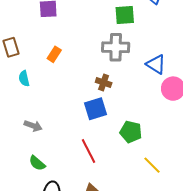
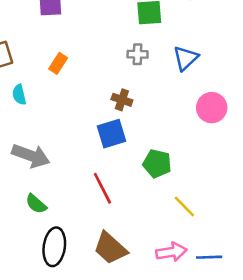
gray cross: (116, 47) -> (138, 54), size x0.6
blue triangle: (156, 64) -> (186, 58), moved, turned 45
gray arrow: (33, 126) -> (31, 156), size x1.6

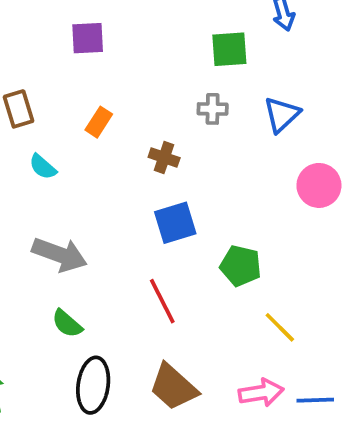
cyan semicircle: (19, 95) -> (43, 167), turned -36
brown cross: (122, 100) -> (164, 157), moved

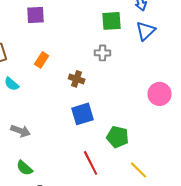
blue triangle: (282, 115) -> (146, 31), moved
gray arrow: (60, 255) -> (21, 131), size x0.7
red line: (162, 301) -> (91, 163), moved

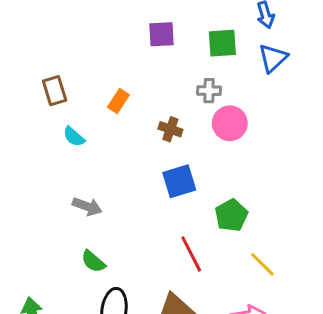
purple square: (36, 15) -> (161, 34), moved
pink circle: (160, 94) -> (230, 123), moved
green pentagon: (118, 137) -> (231, 215), turned 30

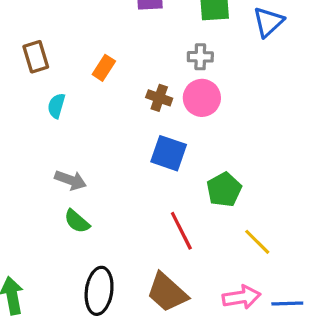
pink circle: (230, 123) -> (202, 98), moved
cyan semicircle: (74, 137) -> (56, 106), turned 65
blue square: (179, 181) -> (169, 153), turned 36
green semicircle: (93, 261) -> (77, 221), moved

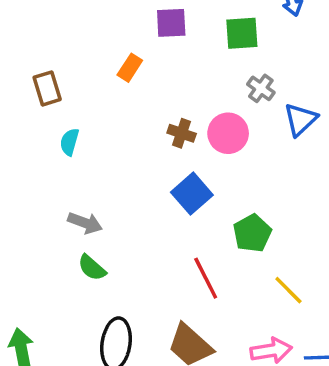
blue triangle: (268, 22) -> (301, 119), moved
gray cross: (200, 57) -> (261, 88), moved, turned 35
orange rectangle: (104, 68) -> (130, 68), moved
blue square: (169, 153) -> (192, 194), turned 30

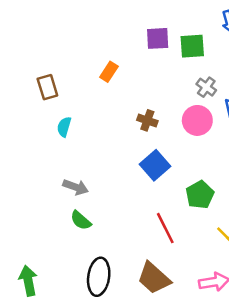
purple square: (171, 23) -> (158, 38), moved
pink circle: (228, 133) -> (197, 120), moved

